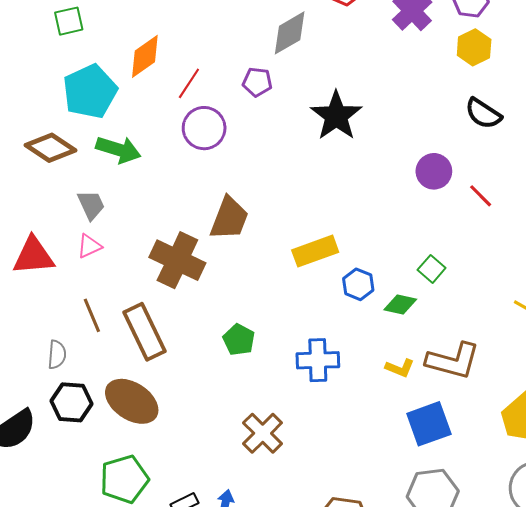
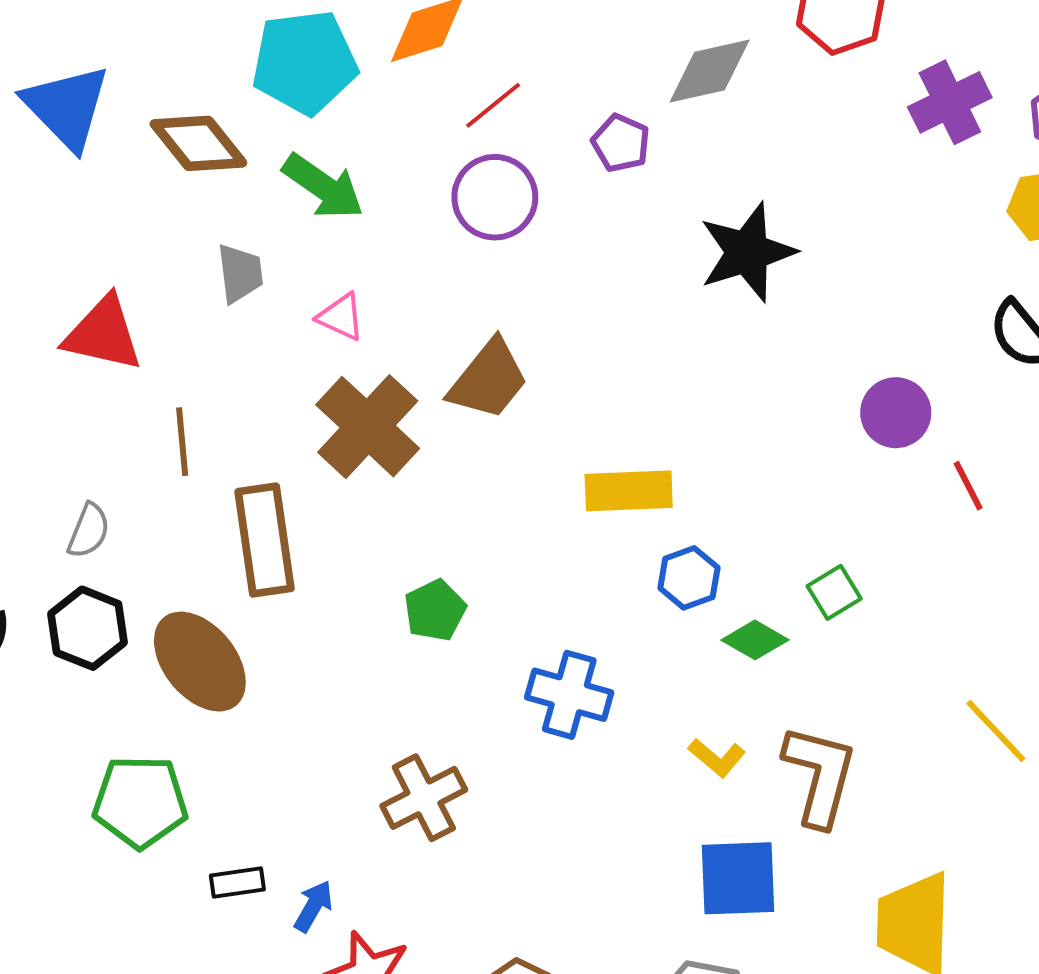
pink triangle: (89, 246) -> (341, 317), moved, turned 32
brown line: (92, 315) -> (182, 442), moved
brown L-shape: (453, 361) -> (820, 775), turned -108

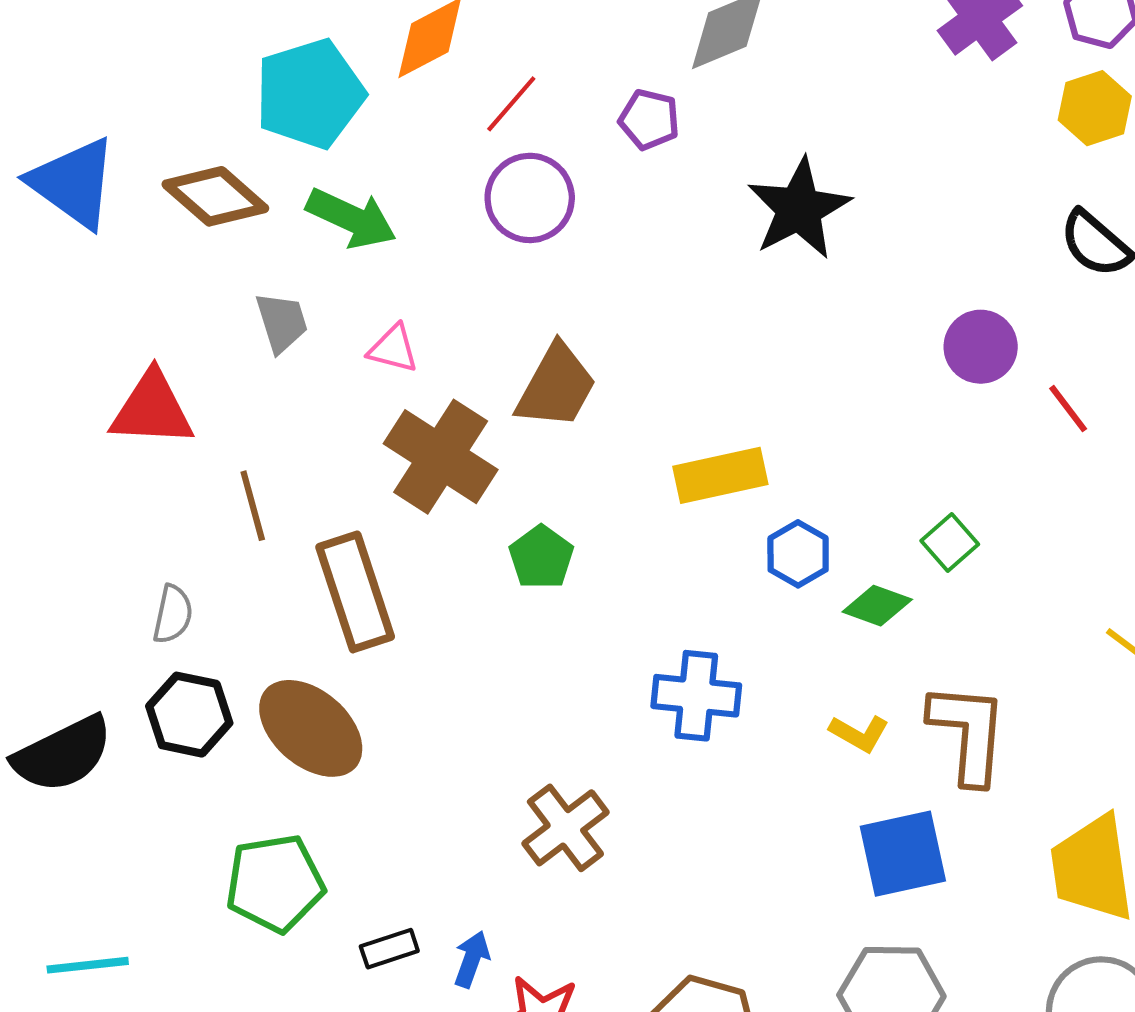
green pentagon: (435, 610) -> (541, 557), moved

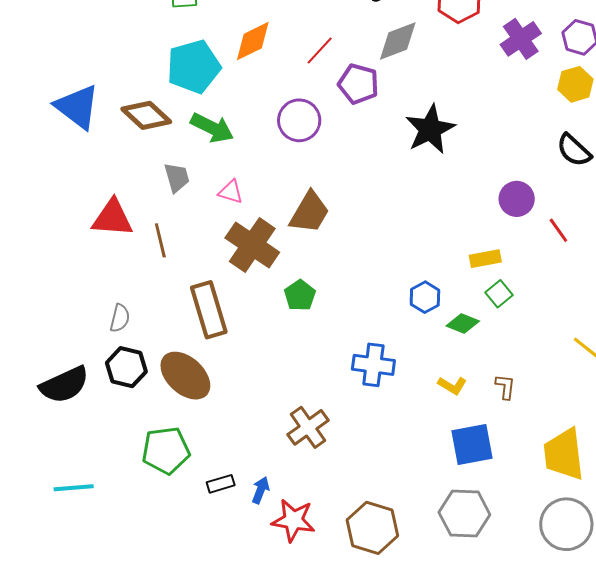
red line: (511, 104) -> (320, 50), moved
purple pentagon: (649, 119) -> (358, 84), size x1.4
yellow rectangle: (720, 475) -> (485, 259), moved, size x0.7
brown line: (253, 506) -> (160, 240), moved
brown L-shape: (968, 733) -> (505, 387), size x0.5

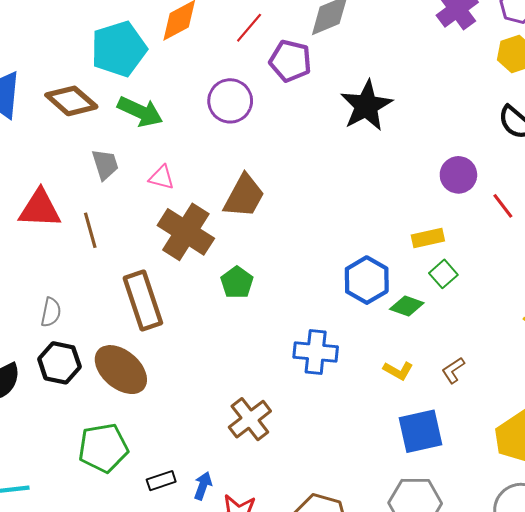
blue hexagon: (425, 297) -> (367, 280), size x1.4
brown L-shape: (505, 387) -> (453, 370), turned -128

